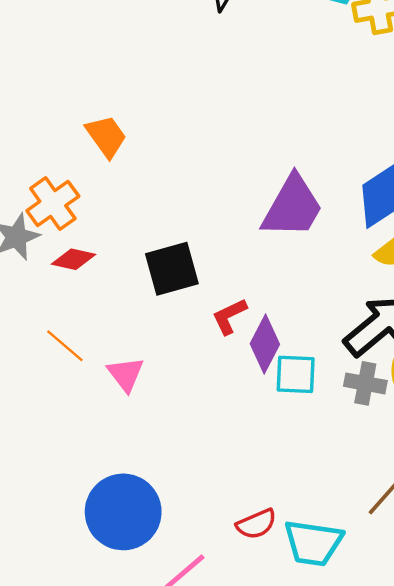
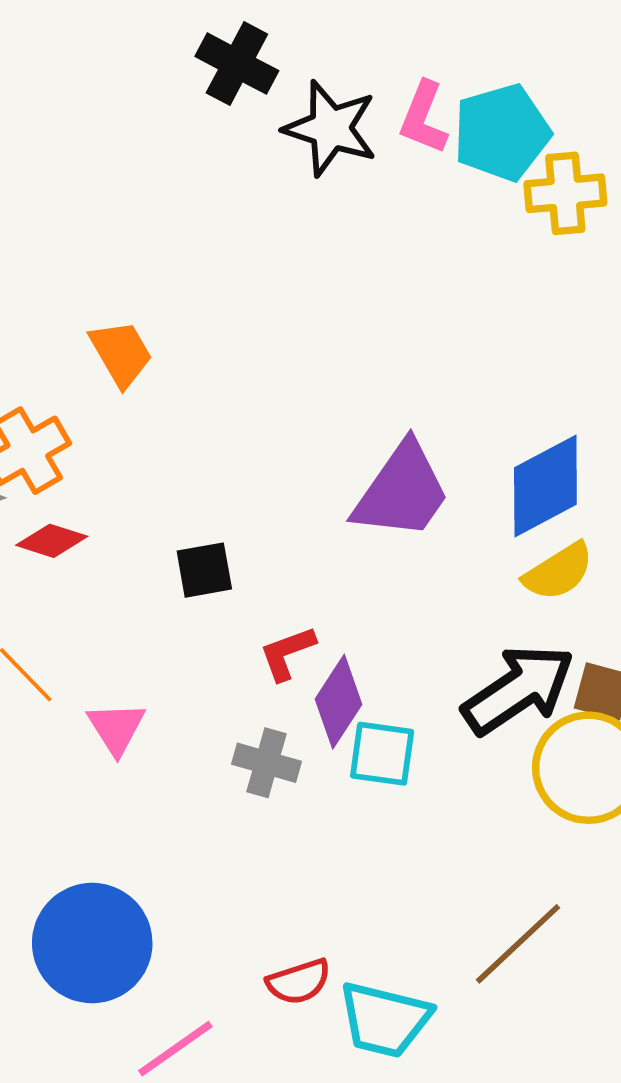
black square: (172, 269) -> (204, 570), size x0.7
gray cross: (365, 383) -> (267, 763), moved

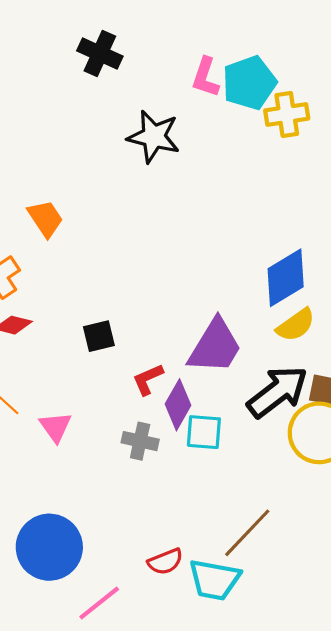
black star: (330, 128) -> (154, 137), moved
purple trapezoid: (402, 491) -> (215, 346), moved
brown line: (518, 944) -> (247, 533), moved

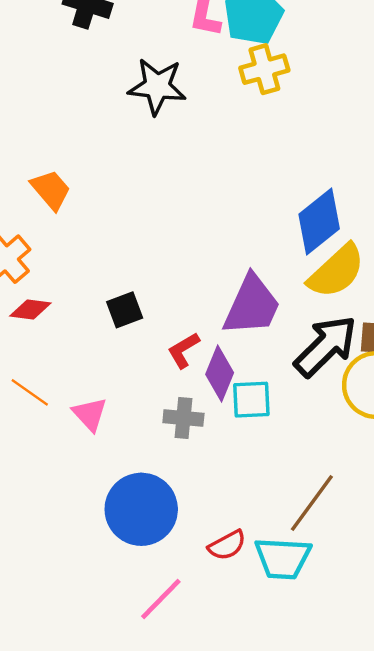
yellow cross: (287, 114) -> (264, 69), moved
yellow semicircle: (296, 325) -> (336, 271), size x1.4
blue circle: (49, 547) -> (141, 509), moved

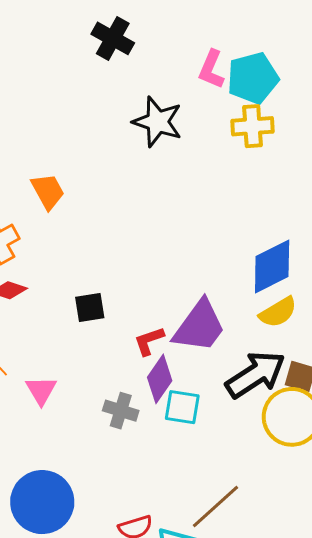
yellow semicircle: (336, 271) -> (278, 312), size x0.7
red L-shape: (183, 350) -> (149, 341), moved
blue circle: (141, 509) -> (42, 502), moved

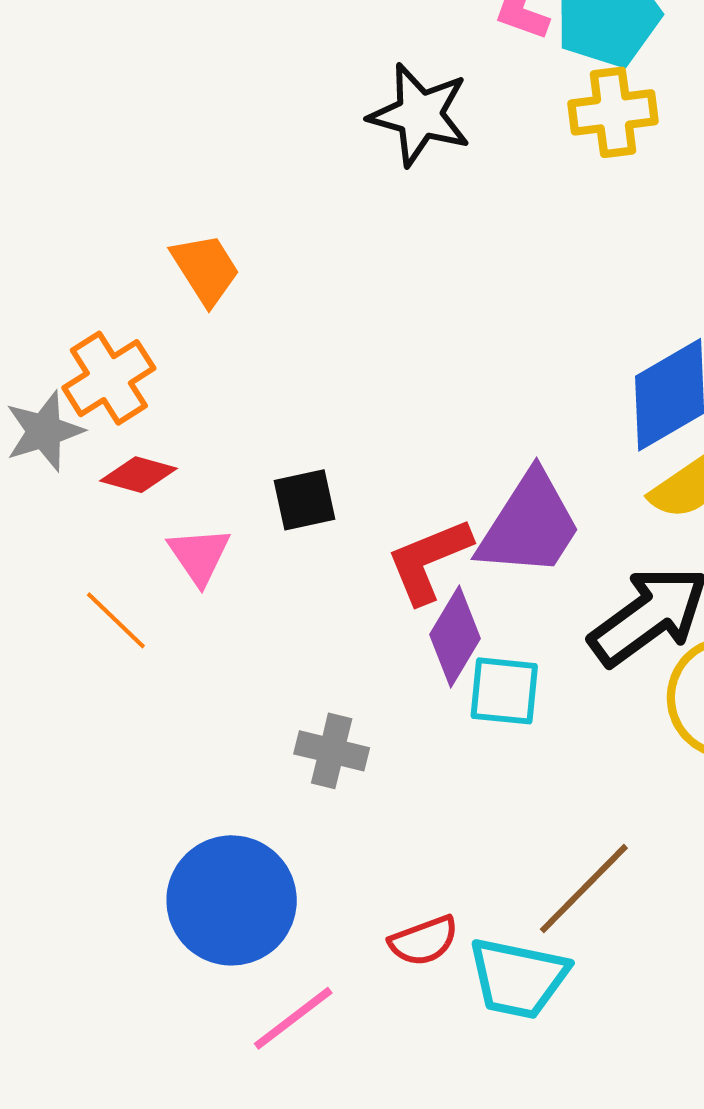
red L-shape: (149, 341) -> (429, 561), size x1.4
pink triangle: (41, 390) -> (199, 556), moved
gray cross: (121, 411) -> (332, 751), moved

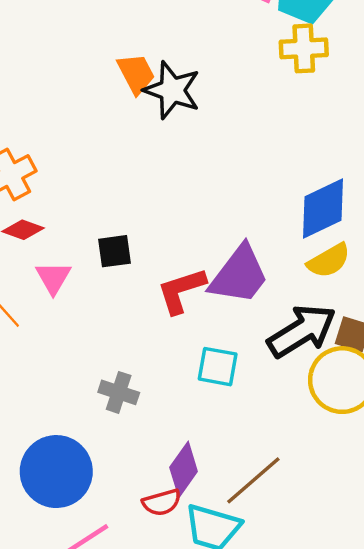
black star: (420, 115) -> (172, 90), moved
orange trapezoid: (206, 269) -> (136, 74), moved
purple diamond: (455, 637) -> (184, 469), moved

